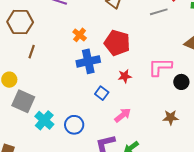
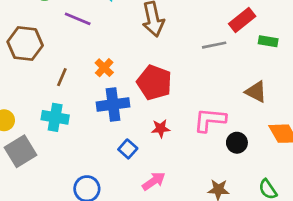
brown line: (32, 52) -> (62, 77), moved
gray square: (23, 101) -> (21, 151), turned 30
cyan cross: (44, 120) -> (55, 117), moved, turned -36

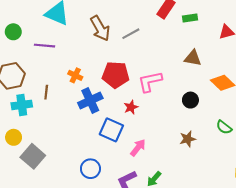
gray line: (214, 45) -> (131, 34), moved
cyan cross: (55, 117) -> (22, 105), moved
pink L-shape: (210, 120) -> (150, 82), moved
blue square: (128, 149) -> (111, 130), size x1.6

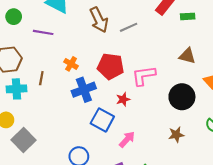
black circle: (190, 100) -> (182, 97), size x1.6

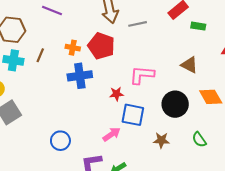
orange cross: (71, 64) -> (73, 48), turned -32
red pentagon: (111, 66) -> (101, 46), moved
blue square: (102, 120) -> (133, 115), moved, turned -30

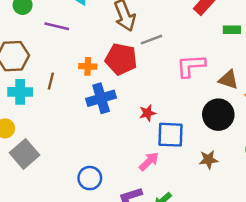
gray line: (138, 24) -> (151, 40), moved
green rectangle: (198, 26) -> (232, 30), moved
brown triangle: (189, 65) -> (228, 80), moved
pink L-shape: (142, 75) -> (191, 66), moved

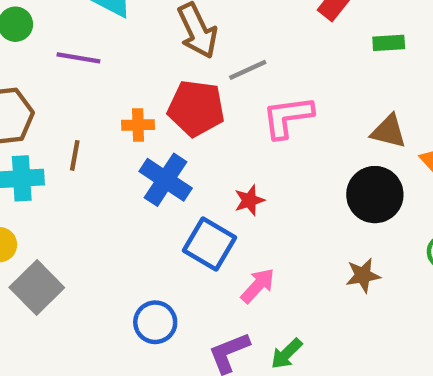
pink L-shape: (191, 66) -> (288, 117), moved
blue cross: (101, 98) -> (166, 180), turned -36
blue square: (170, 135) -> (209, 244), moved, turned 32

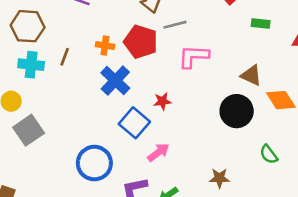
brown star: (363, 275) -> (219, 178), moved
blue circle: (155, 322) -> (94, 163), size x1.4

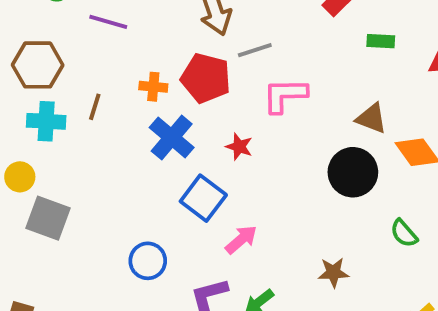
red star: (162, 101) -> (239, 147), moved, turned 30
gray square: (29, 130) -> (48, 218), turned -32
blue circle: (94, 163) -> (148, 261), size x0.7

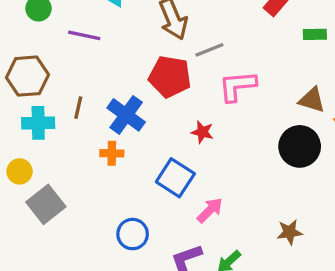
orange cross: (153, 87) -> (112, 153), moved
blue cross: (172, 137) -> (126, 115), moved
gray square: (48, 218) -> (46, 204), turned 36

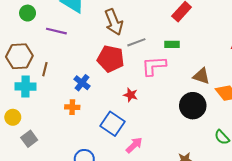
green rectangle: (315, 34) -> (172, 44), moved
brown line: (78, 108) -> (45, 69), moved
blue cross: (126, 115) -> (82, 83), size x0.7
gray square: (46, 204) -> (29, 139), size x0.7

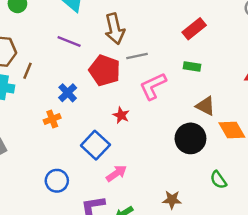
purple line: (56, 31) -> (69, 42), moved
green rectangle: (172, 44) -> (192, 66), moved
pink L-shape: (154, 66) -> (153, 86), turned -30
orange cross: (72, 107) -> (52, 119), turned -32

